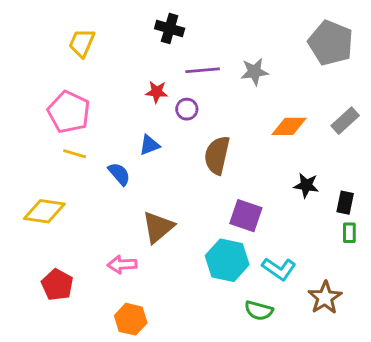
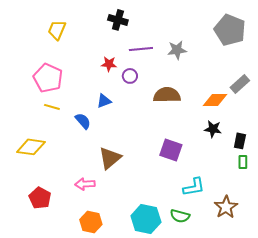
orange diamond: (289, 126) -> (215, 100), moved
brown semicircle: (217, 155) -> (167, 95), moved, turned 76
cyan hexagon: (227, 260) -> (146, 219), moved
cyan L-shape: (279, 269) -> (194, 187), turned -45

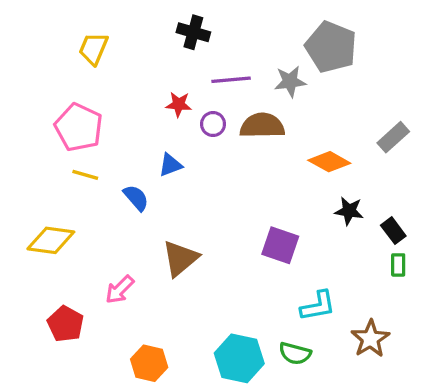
gray pentagon: (230, 30) -> (331, 47), moved
brown semicircle: (167, 95) -> (262, 126), moved
orange diamond: (215, 100) -> (329, 162), moved, turned 30
black rectangle: (240, 141) -> (393, 231), turned -49
pink arrow: (85, 184) -> (120, 290), moved, turned -42

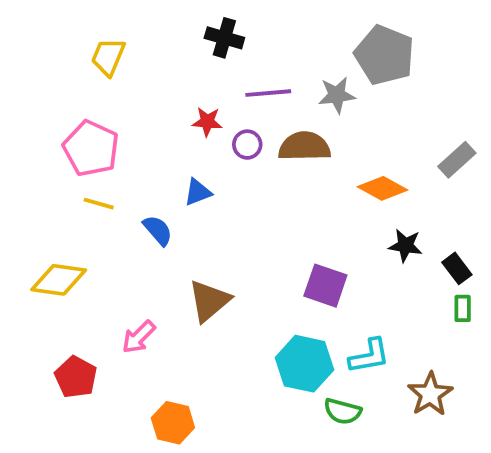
cyan hexagon: (239, 358) -> (304, 364), moved

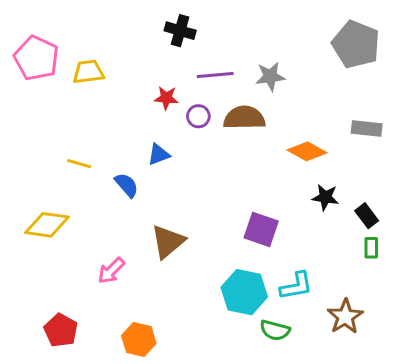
gray pentagon: (384, 55) -> (356, 44), moved
yellow trapezoid: (108, 57) -> (88, 72), moved, turned 60
pink pentagon: (91, 148) -> (36, 58), moved
gray rectangle: (457, 160) -> (367, 128), turned 48
red pentagon: (76, 377) -> (61, 330), moved

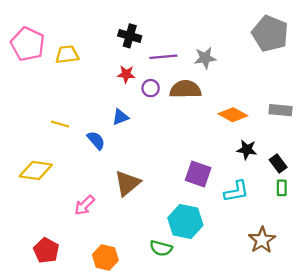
black cross: (180, 31) -> (130, 36), moved
gray rectangle: (367, 128) -> (280, 110), moved
cyan L-shape: (296, 286) -> (236, 191), moved
green semicircle: (275, 330) -> (161, 248), moved

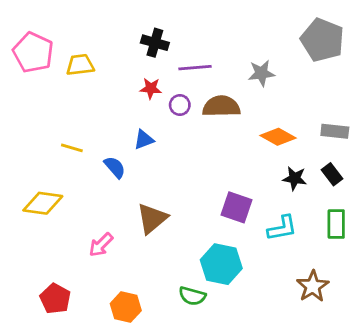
gray star: (205, 58) -> (261, 73), moved
black rectangle: (278, 164) -> (332, 174), moved
green rectangle: (282, 188) -> (336, 224), size x1.5

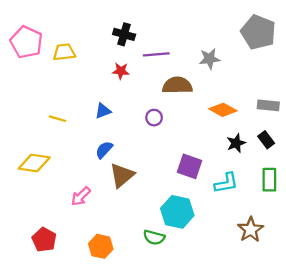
purple circle: (180, 105) -> (154, 118), moved
blue triangle: (144, 140) -> (103, 111), moved
blue semicircle: (115, 167) -> (104, 150), moved, turned -96
black star: (295, 178) -> (236, 143), turned -30

